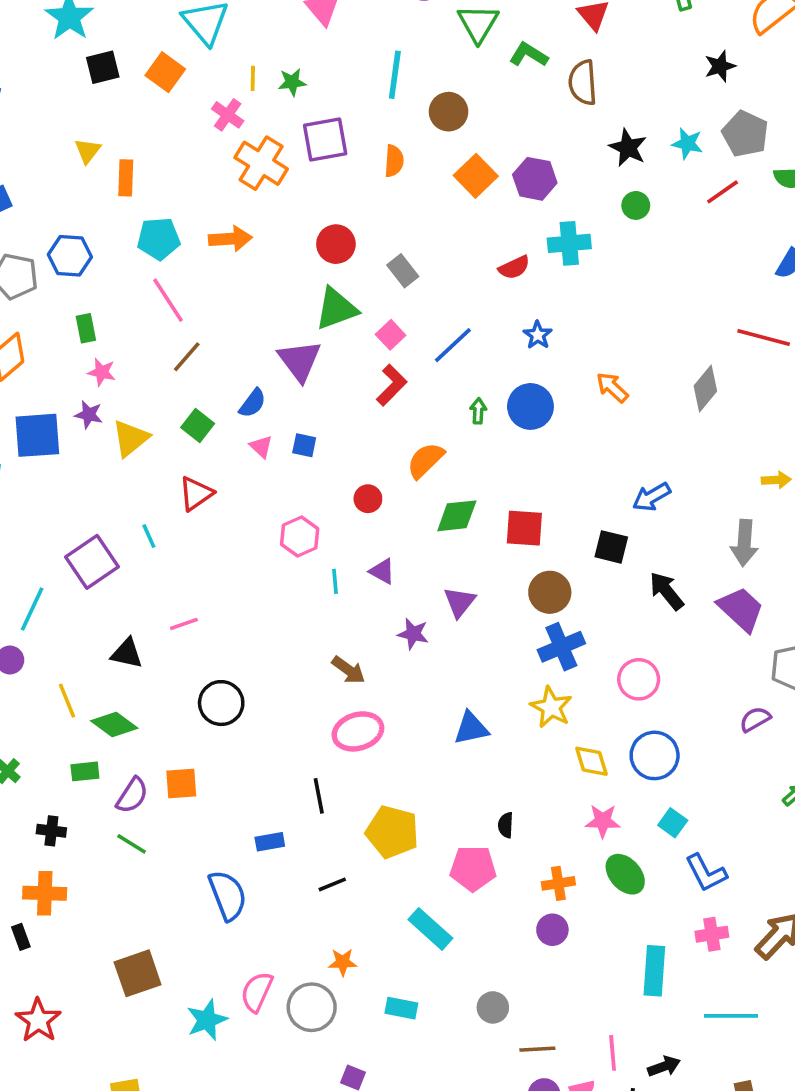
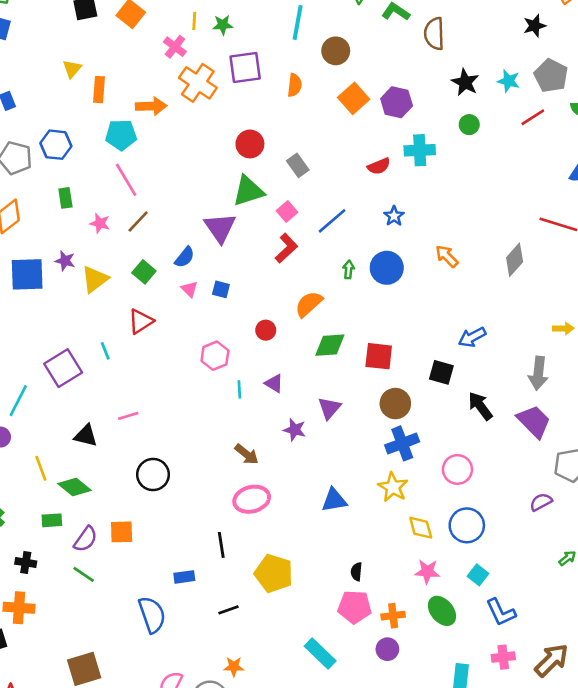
orange arrow: (230, 239) -> (151, 106), moved
pink star: (102, 372) -> (100, 223), moved
pink pentagon: (473, 868) -> (355, 607), moved
cyan rectangle: (430, 929) -> (320, 654), moved

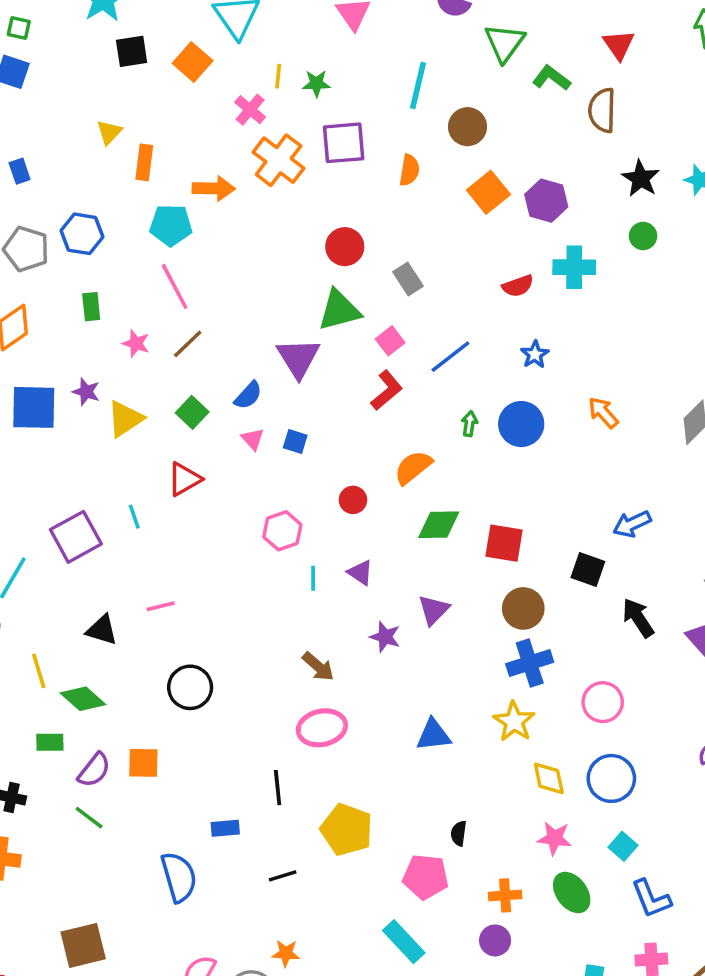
pink pentagon: (355, 607) -> (426, 877), moved

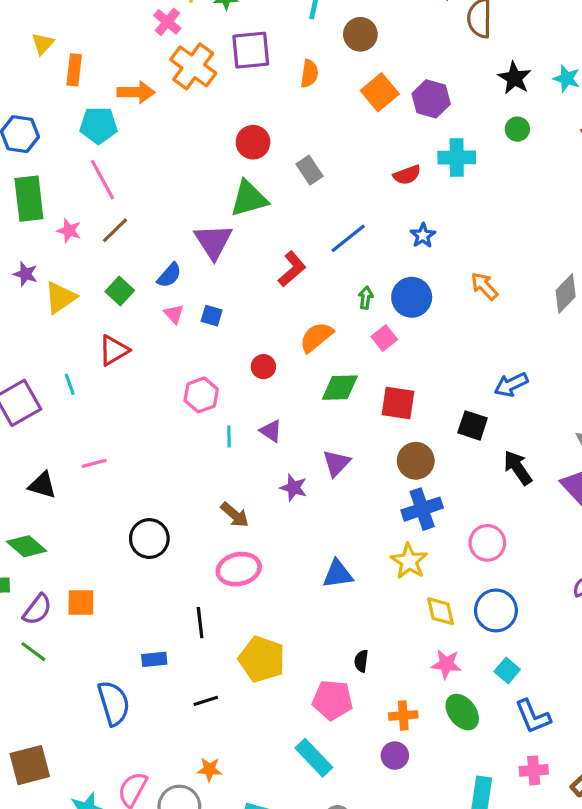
green rectangle: (91, 307) -> (29, 199), size x1.8
pink square: (390, 341) -> (384, 338), moved
black circle: (190, 687) -> (149, 539), moved

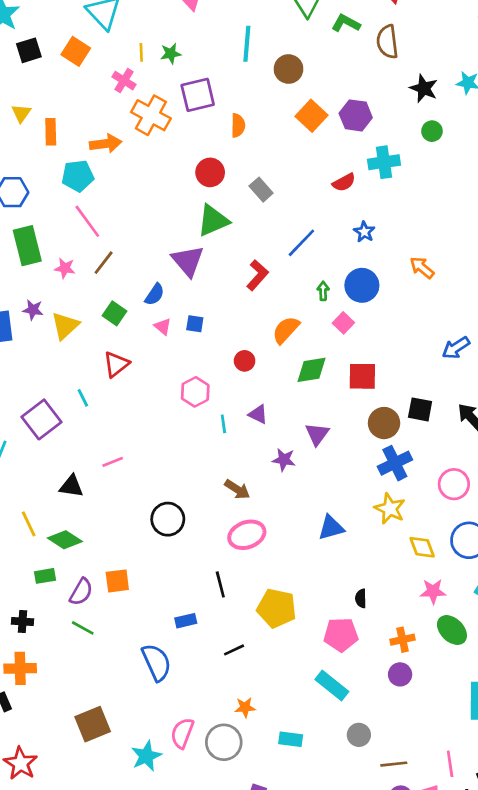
orange semicircle: (309, 74) -> (238, 125), moved
black square: (473, 425) -> (420, 409), moved

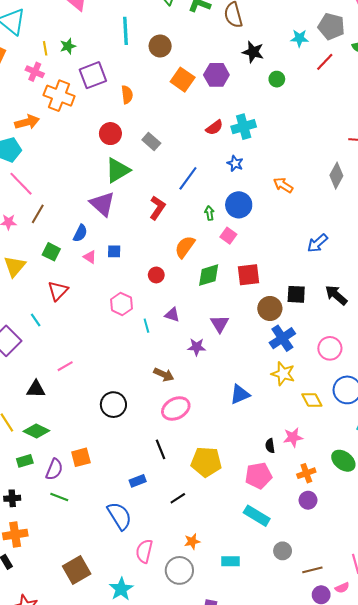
black star: (424, 88) -> (253, 52), moved
cyan cross: (384, 162) -> (244, 127), moved
pink star: (433, 591) -> (293, 437), moved
pink semicircle: (182, 733) -> (144, 551), moved

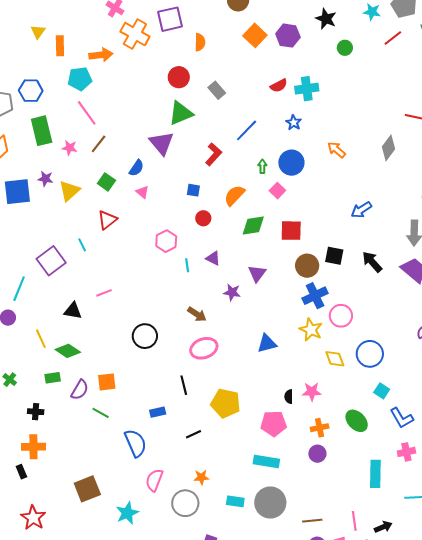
blue square: (114, 251) -> (193, 190), moved
pink circle: (330, 348) -> (341, 316), moved
green line: (59, 497) -> (101, 413), moved
cyan rectangle: (257, 516) -> (266, 461), turned -30
gray circle: (283, 551) -> (270, 503), moved, size x1.8

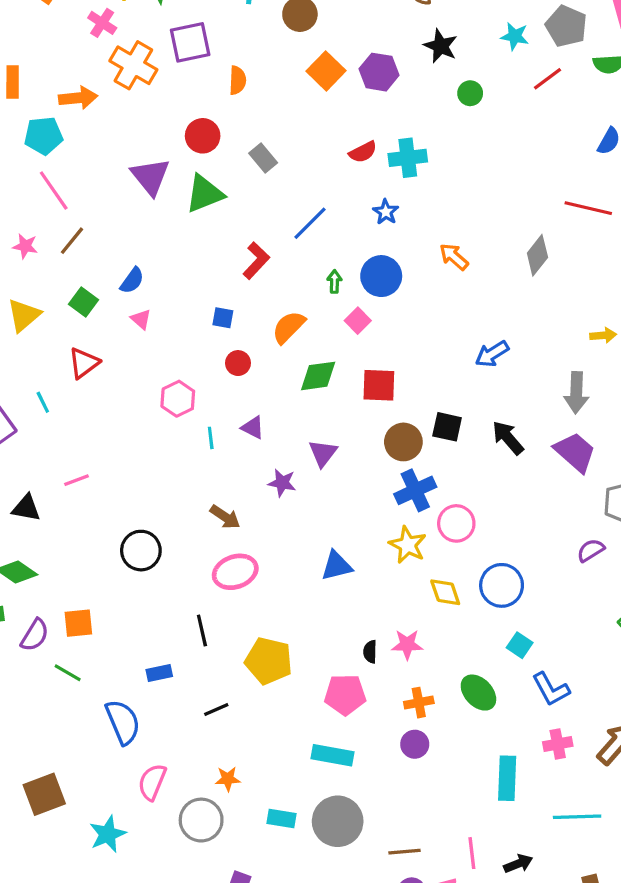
purple triangle: (162, 143) -> (150, 176), moved

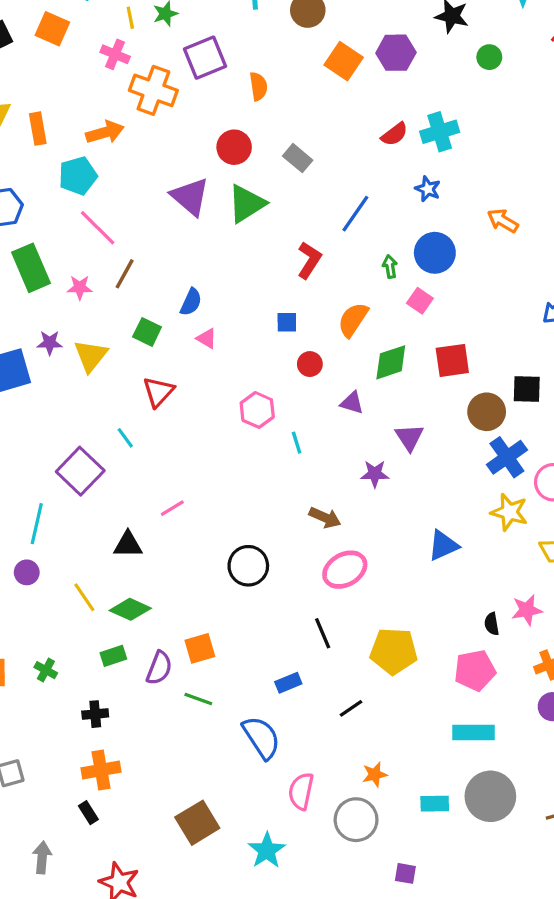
purple triangle: (253, 428) -> (352, 403), moved

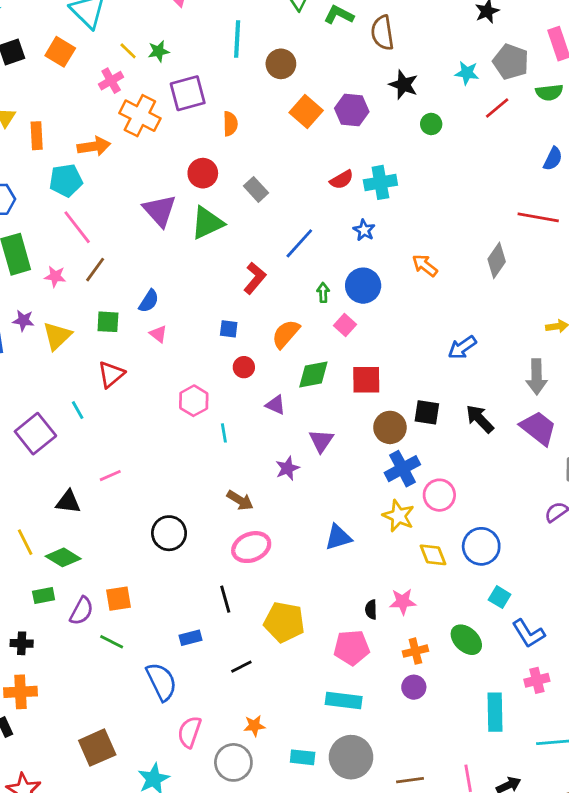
yellow line: (130, 18) -> (128, 51), turned -42
pink cross: (115, 54) -> (111, 81), turned 30
green square: (147, 332) -> (108, 322), turned -30
purple star: (375, 474) -> (287, 468), turned -30

